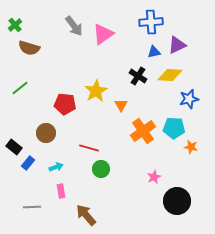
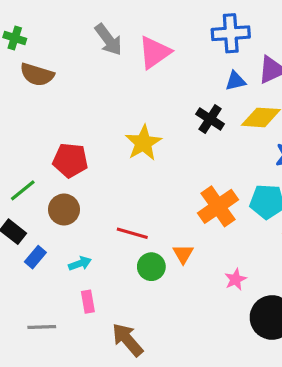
green cross: (15, 25) -> (15, 38), turned -32
green line: (20, 88) -> (23, 190), moved
red pentagon: (65, 104) -> (70, 160), moved
orange triangle: (121, 105) -> (183, 254), moved

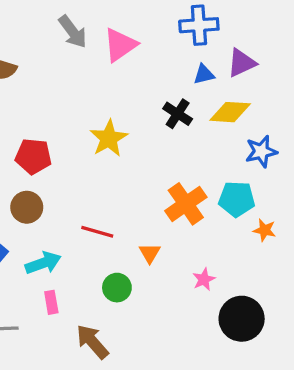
cyan arrow: (80, 263) -> (43, 263), size x1.5
green circle: (151, 267) -> (117, 288), moved

